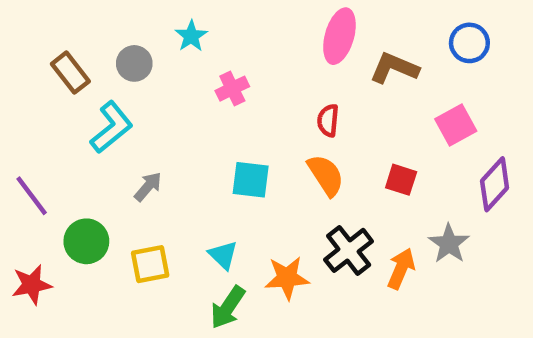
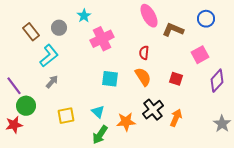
pink ellipse: (339, 36) -> (149, 16), turned -45
pink cross: (232, 89) -> (102, 39), size x1.6
gray arrow: (148, 187) -> (52, 82), moved
green circle: (86, 241) -> (26, 106), moved
gray star: (449, 244) -> (222, 124), moved

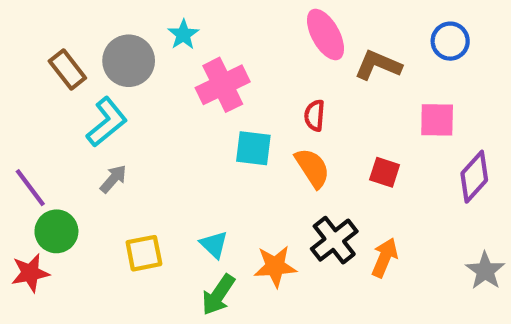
gray circle: (59, 28) -> (129, 61), size x1.5
pink square: (200, 55) -> (437, 120), turned 30
cyan square: (110, 79) -> (253, 148), moved

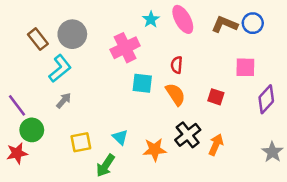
cyan star: (183, 34) -> (151, 19), moved
brown L-shape: (378, 65) -> (225, 24), moved
green arrow: (218, 295) -> (105, 166), moved

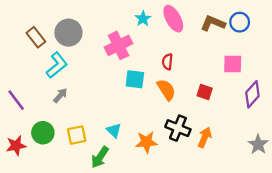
green circle: (32, 130) -> (43, 133), moved
black cross: (188, 135) -> (178, 128), turned -30

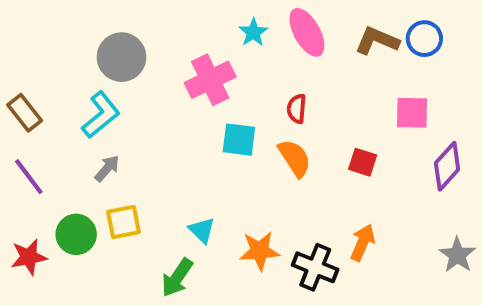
brown rectangle: (36, 37) -> (25, 113), moved
black cross: (178, 128) -> (315, 267), moved
yellow square: (77, 135) -> (124, 222), moved

